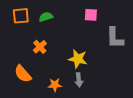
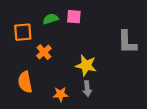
pink square: (91, 15) -> (74, 17), moved
orange square: (21, 16) -> (23, 32), moved
orange semicircle: (23, 74) -> (25, 82), turned 30

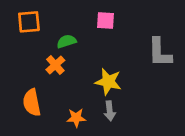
pink square: (74, 17) -> (105, 20), moved
green semicircle: (51, 19) -> (67, 41), moved
orange square: (23, 32) -> (29, 22), moved

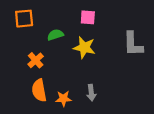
orange cross: (55, 65) -> (36, 60), moved
yellow star: (108, 82) -> (84, 48), moved
orange semicircle: (32, 103) -> (39, 90), moved

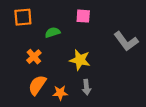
gray L-shape: (133, 44) -> (126, 41), turned -35
yellow star: (84, 48) -> (80, 60), moved
orange semicircle: (39, 90) -> (37, 85), turned 45

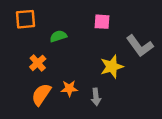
pink square: (83, 16) -> (102, 22), moved
yellow star: (80, 60) -> (112, 67), moved, turned -30
orange star: (60, 93) -> (69, 88), moved

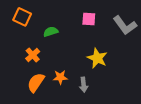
orange square: (26, 19) -> (22, 17), turned 30
gray L-shape: (140, 46) -> (125, 25), moved
yellow star: (112, 67) -> (97, 58), turned -30

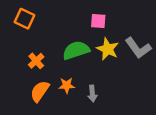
gray L-shape: (125, 25) -> (138, 48), moved
green semicircle: (51, 32) -> (76, 50), moved, size x1.6
yellow star: (97, 58) -> (108, 49), moved

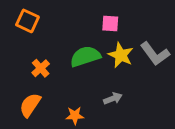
orange star: (67, 85) -> (75, 116), moved
orange semicircle: (40, 91) -> (30, 105), moved
gray arrow: (92, 94) -> (113, 98), moved, turned -105

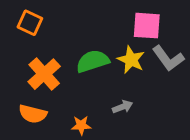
pink square: (110, 24) -> (147, 26), moved, size x1.5
orange cross: (41, 68) -> (44, 74), size x1.6
orange semicircle: (30, 105) -> (33, 114), turned -110

